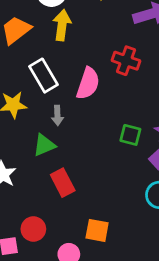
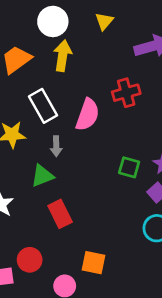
red cross: (126, 61) -> (126, 93), turned -36

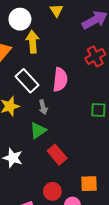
red cross: (126, 93) -> (95, 56), moved
red circle: (30, 260) -> (52, 191), moved

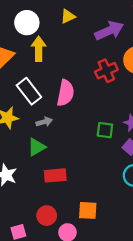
yellow triangle: (56, 10) -> (68, 16), turned 32
gray arrow: (43, 107) -> (44, 122), turned -96
red rectangle: (57, 155) -> (55, 175), turned -60

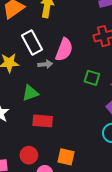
gray arrow: (44, 122) -> (45, 64), moved
green square: (105, 130) -> (92, 78), moved

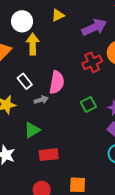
white rectangle: (32, 42) -> (25, 81), size x0.7
green square: (92, 78) -> (88, 105), turned -35

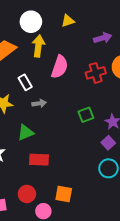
purple arrow: (94, 27) -> (103, 38), size x0.7
pink semicircle: (57, 82) -> (60, 67), moved

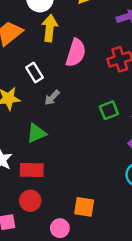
gray arrow: (39, 103) -> (52, 98), turned 144
red rectangle: (39, 160) -> (32, 170), moved
red circle: (27, 194) -> (30, 201), moved

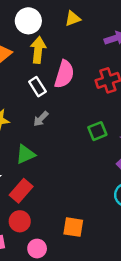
white rectangle: (34, 72) -> (37, 87), moved
red rectangle: (32, 170) -> (21, 191), turned -50
pink circle: (60, 228) -> (37, 249), moved

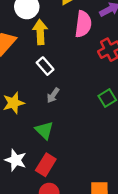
pink semicircle: (64, 74) -> (83, 24), moved
green triangle: (25, 154) -> (44, 130), turned -42

